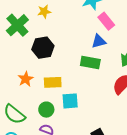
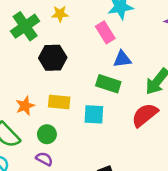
pink rectangle: (106, 21) -> (105, 32), moved
orange star: (26, 79) -> (25, 106), moved
cyan square: (70, 101) -> (94, 114), moved

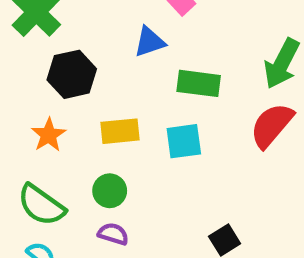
black hexagon: (53, 58) -> (72, 74), moved
blue triangle: (122, 59) -> (150, 42), moved
orange star: (25, 106) -> (49, 135), moved

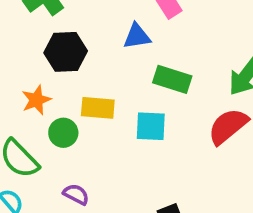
green circle: (110, 191) -> (63, 133), moved

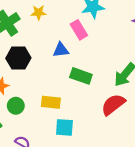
yellow rectangle: (98, 108) -> (51, 102), moved
cyan square: (151, 126) -> (64, 127), moved

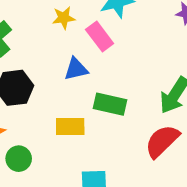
yellow star: (39, 13) -> (64, 18), moved
yellow rectangle: (51, 102) -> (70, 127), moved

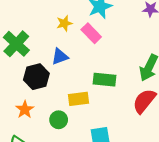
blue triangle: (76, 69) -> (60, 57), moved
green circle: (19, 159) -> (59, 120), moved

